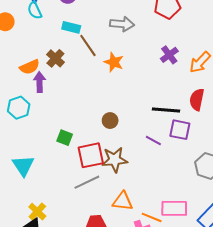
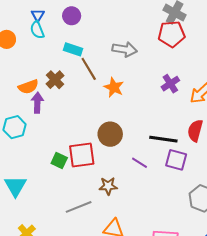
brown circle: (110, 121) -> (110, 134), moved, size x1.5
purple line: (153, 140) -> (139, 163), moved
red square: (91, 155) -> (82, 155), moved
brown star: (115, 160) -> (108, 186), size x0.7

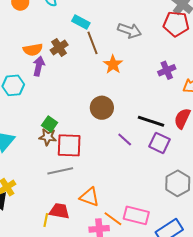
red square: (82, 155) -> (69, 145), moved
brown star: (108, 186) -> (48, 137), moved

